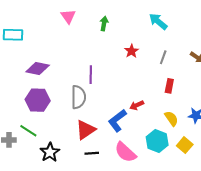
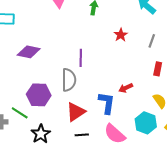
purple hexagon: (38, 100) -> (39, 95), moved
blue L-shape: (117, 121) -> (107, 103), turned 135

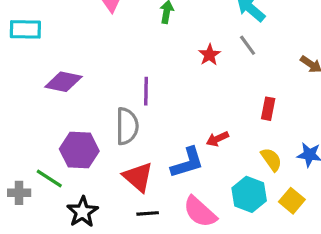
gray line: (152, 41) -> (248, 45), moved, turned -56
blue L-shape: (107, 103) -> (187, 163), turned 65
red triangle: (76, 112) -> (138, 177), turned -45

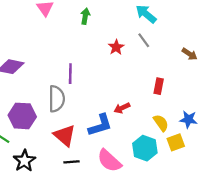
yellow square: (292, 201) -> (176, 142), moved, turned 30

